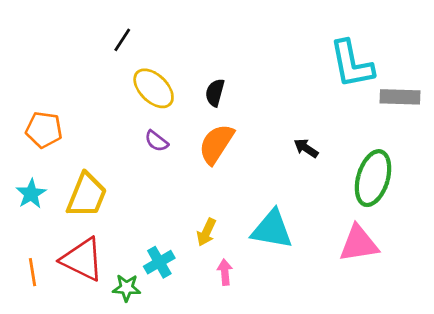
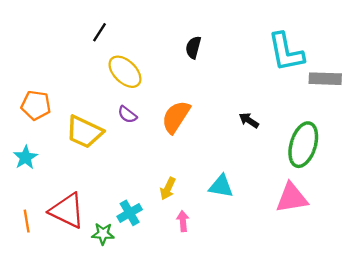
black semicircle: (215, 93) -> (193, 47), moved
yellow trapezoid: (87, 195) -> (84, 132), moved, turned 93
cyan triangle: (272, 229) -> (221, 186), size x0.7

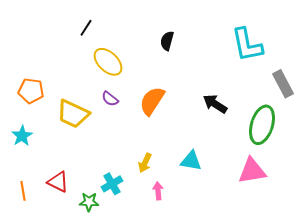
gray rectangle: (325, 79) -> (283, 84), moved, turned 60
black arrow: (249, 120) -> (215, 104), size x1.4
red triangle: (67, 211) -> (58, 182), size x0.7

